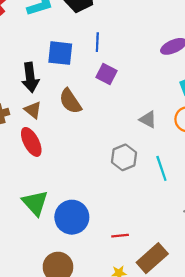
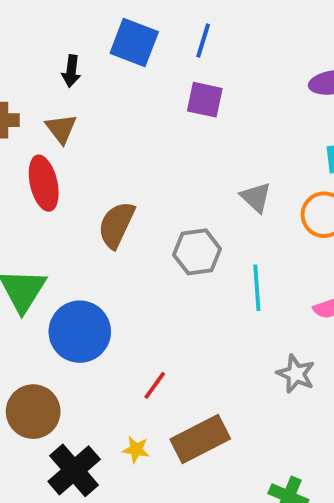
purple square: (107, 74) -> (205, 100), turned -30
black arrow: (30, 77) -> (71, 71), size x0.6
brown semicircle: (70, 101) -> (116, 225), moved, turned 44
red line: (120, 236) -> (155, 385), turned -63

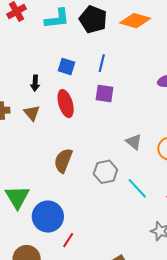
blue square: (134, 43) -> (66, 66), size x0.7
red ellipse: (44, 183) -> (66, 104), moved
cyan line: (257, 288) -> (137, 188), turned -35
red line: (155, 385) -> (68, 240), moved

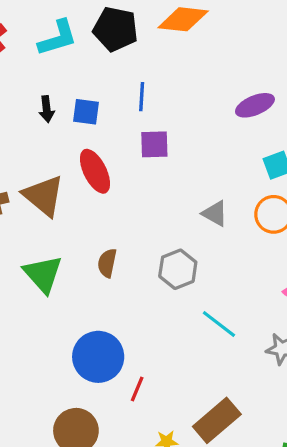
black arrow: (35, 83) -> (47, 109), moved
brown triangle: (32, 113) -> (44, 196), size x1.6
brown semicircle: (63, 161) -> (107, 263), size x0.7
cyan line: (137, 188) -> (219, 324), moved
green triangle: (17, 197) -> (43, 274), moved

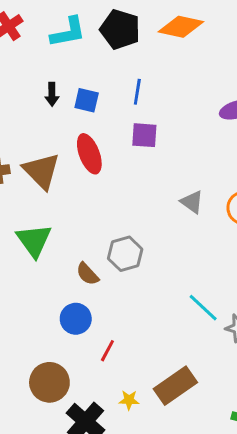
brown semicircle: (107, 263) -> (87, 274), moved, turned -60
gray hexagon: (178, 269) -> (125, 254), moved
cyan line: (219, 324) -> (203, 308), moved
blue circle: (98, 357) -> (76, 319), size x0.7

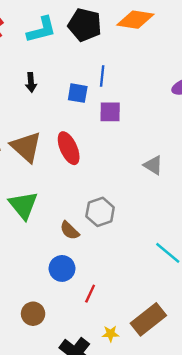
blue square: (87, 100) -> (78, 93), moved
red ellipse: (89, 154) -> (69, 148), moved
brown circle: (49, 382) -> (33, 314), moved, size x0.7

